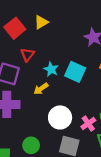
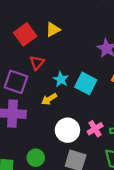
pink cross: (88, 123) -> (95, 129), moved

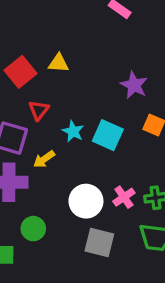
yellow triangle: (53, 30) -> (59, 63), turned 35
yellow arrow: (49, 99) -> (44, 159), moved
green circle: (36, 158) -> (33, 229), moved

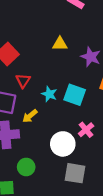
yellow triangle: (59, 63) -> (60, 44), moved
pink cross: (124, 197) -> (86, 130), moved

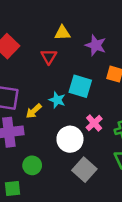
red triangle: (23, 81) -> (49, 56), moved
cyan star: (49, 94) -> (57, 100), moved
gray square: (75, 173) -> (84, 170), turned 35

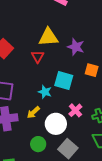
yellow triangle: (62, 33) -> (48, 37), size x1.5
yellow arrow: (34, 111) -> (33, 112), moved
green circle: (32, 165) -> (38, 144), moved

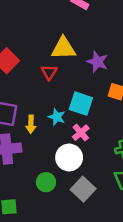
pink cross: (75, 110) -> (81, 133), moved
yellow arrow: (33, 112) -> (31, 124), moved, turned -48

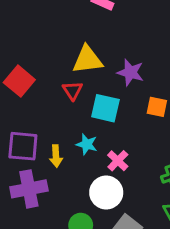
cyan square: (81, 104) -> (105, 108), moved

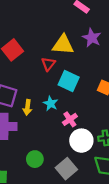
purple star: (130, 72) -> (92, 38), moved
white circle: (106, 192) -> (81, 141), moved

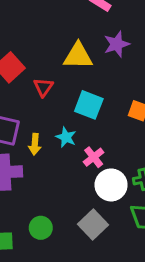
purple star: (92, 38) -> (117, 44), turned 30
red triangle: (48, 64) -> (43, 87), moved
green circle: (35, 159) -> (41, 228), moved

